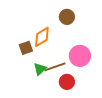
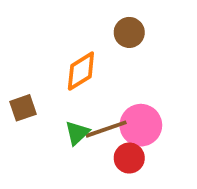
brown square: (26, 48) -> (23, 108), moved
pink circle: (80, 56) -> (141, 125), moved

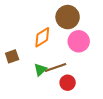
brown circle: (129, 32) -> (68, 17), size x1.5
pink circle: (141, 125) -> (79, 41), moved

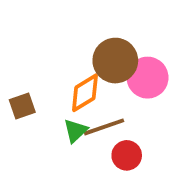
brown circle: (68, 17) -> (115, 61), moved
orange diamond: (42, 37) -> (85, 93), moved

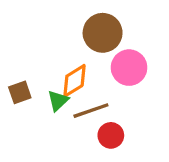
brown circle: (115, 61) -> (103, 33), moved
green triangle: (75, 131) -> (58, 101), moved

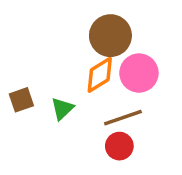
orange diamond: (74, 81) -> (100, 75), moved
brown line: (91, 111) -> (123, 118), moved

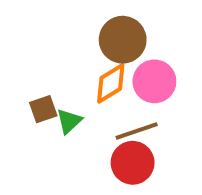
brown square: (21, 100) -> (43, 109), moved
red circle: (119, 146) -> (133, 163), size x1.4

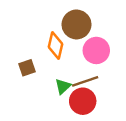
orange diamond: (111, 83) -> (55, 46), moved, turned -45
green triangle: (69, 121) -> (63, 86), moved

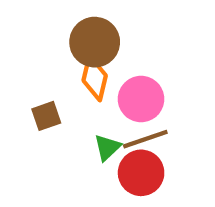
brown circle: (77, 24) -> (95, 42), moved
pink circle: (96, 50) -> (141, 99), moved

